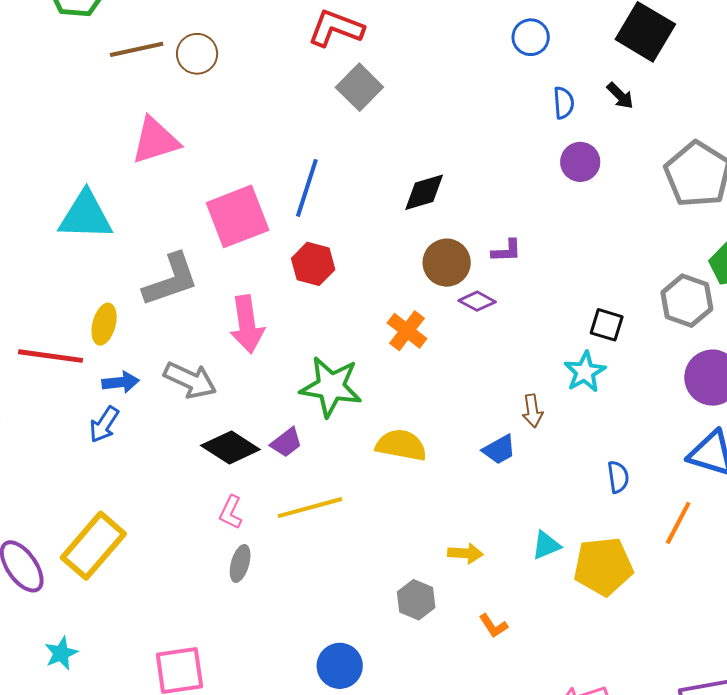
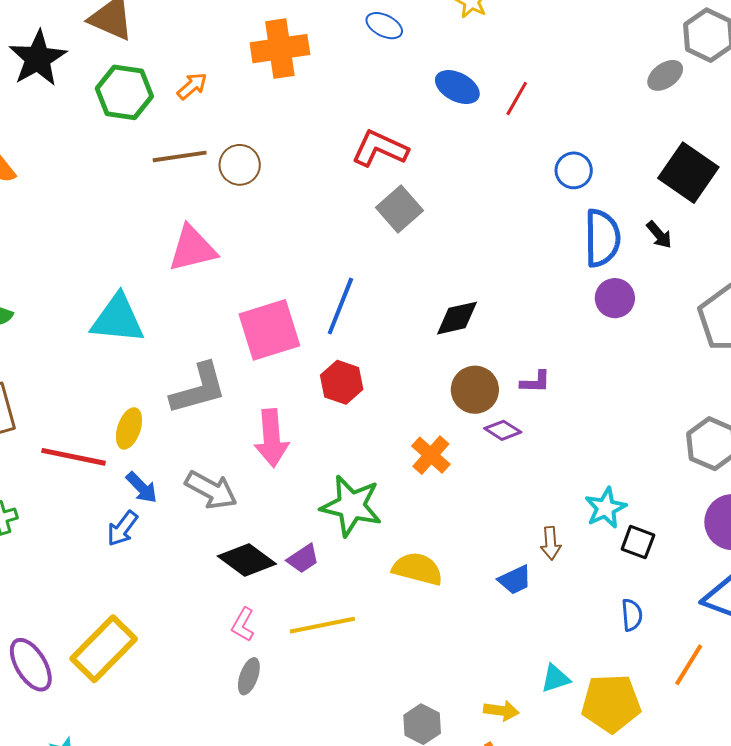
blue semicircle: (564, 103) -> (602, 238), size x1.8
black square: (607, 325) -> (638, 542), moved
blue arrow: (121, 382) -> (142, 488), turned 48
yellow arrow: (465, 553) -> (501, 711), moved

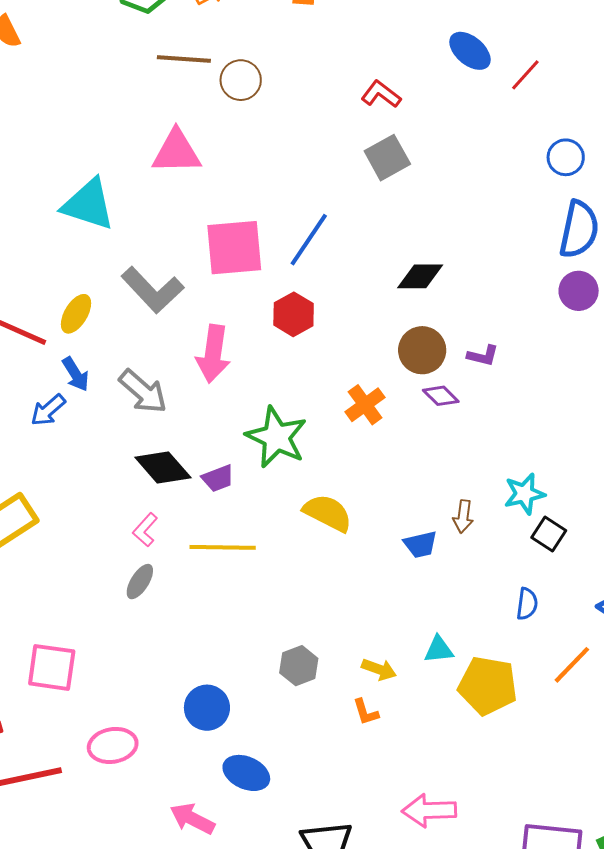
red L-shape: (380, 149) -> (381, 94), size x0.7
gray L-shape: (199, 389) -> (152, 290), turned 50

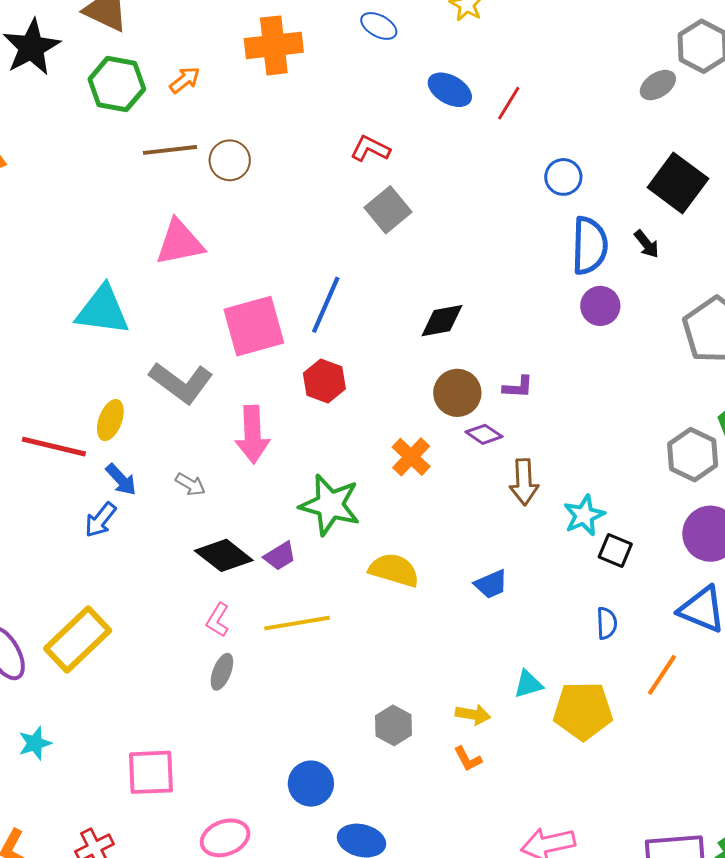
gray arrow: (143, 392) -> (190, 484), size x0.6
brown arrow: (463, 516) -> (524, 482), moved, size x1.4

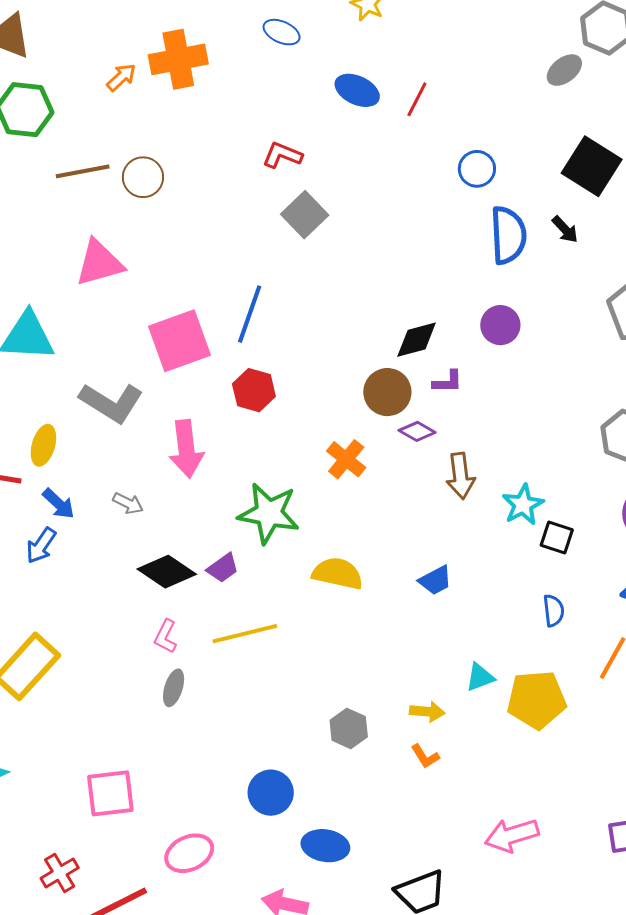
orange arrow: (185, 80) -> (121, 77), moved
purple circle: (600, 306) -> (500, 325), moved
black diamond: (442, 321) -> (417, 340), moved

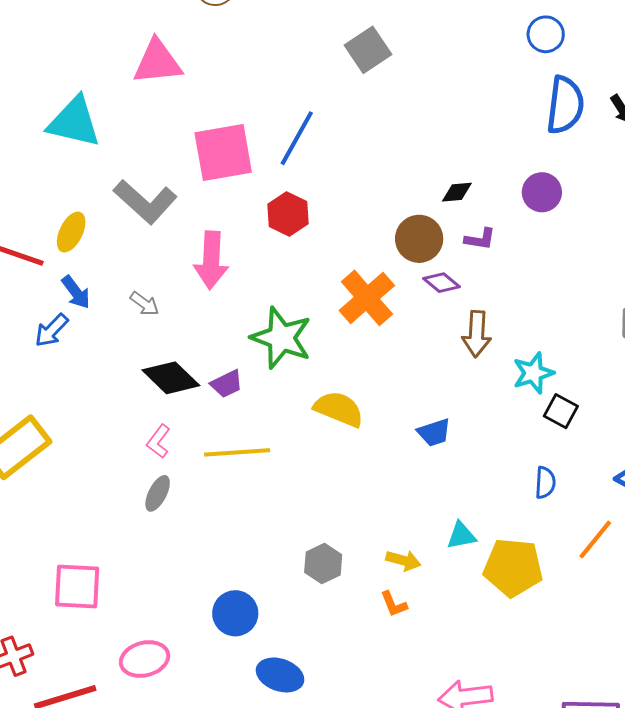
black diamond: (417, 340) -> (457, 192), size x0.7
orange cross: (346, 459) -> (367, 298), size x1.4

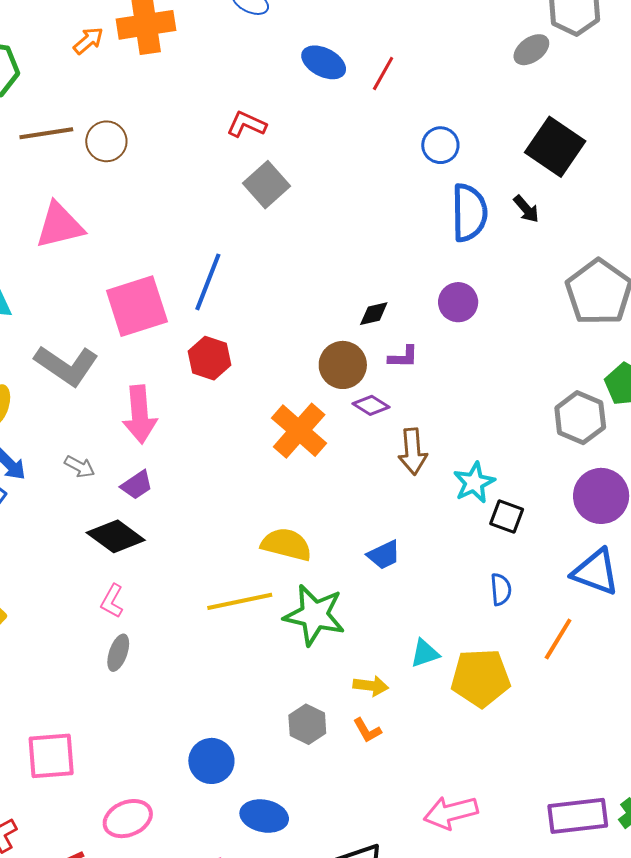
green star: (281, 338) -> (314, 615), moved
purple trapezoid: (227, 384) -> (137, 485), moved
yellow line: (237, 452) -> (240, 601), moved
gray hexagon: (323, 563) -> (307, 724), moved

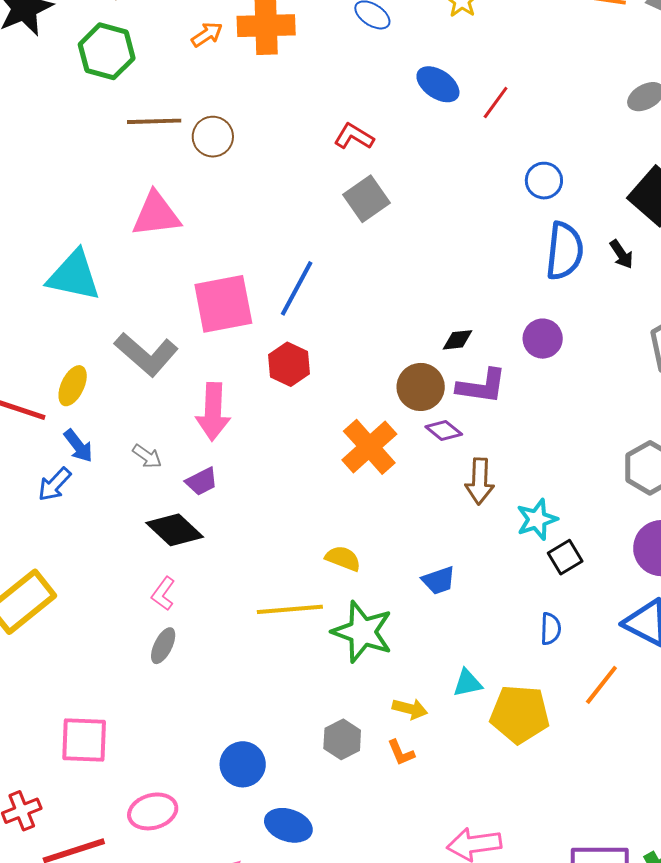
purple L-shape: (403, 357) -> (482, 386), size x1.6
black square: (507, 516) -> (565, 557), turned 32
yellow semicircle: (286, 544) -> (343, 558), size x0.7

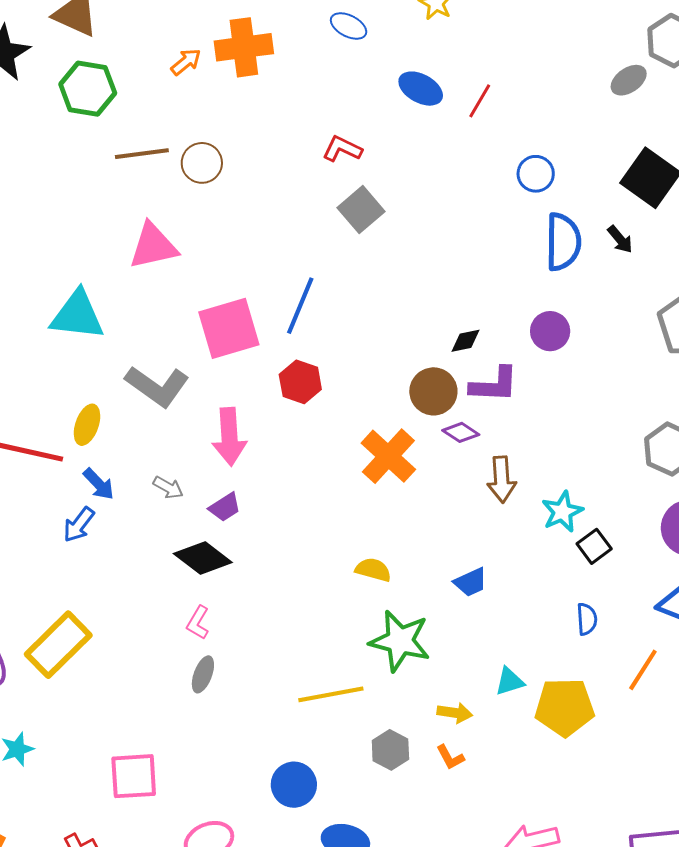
yellow line: (290, 609) -> (331, 694), moved

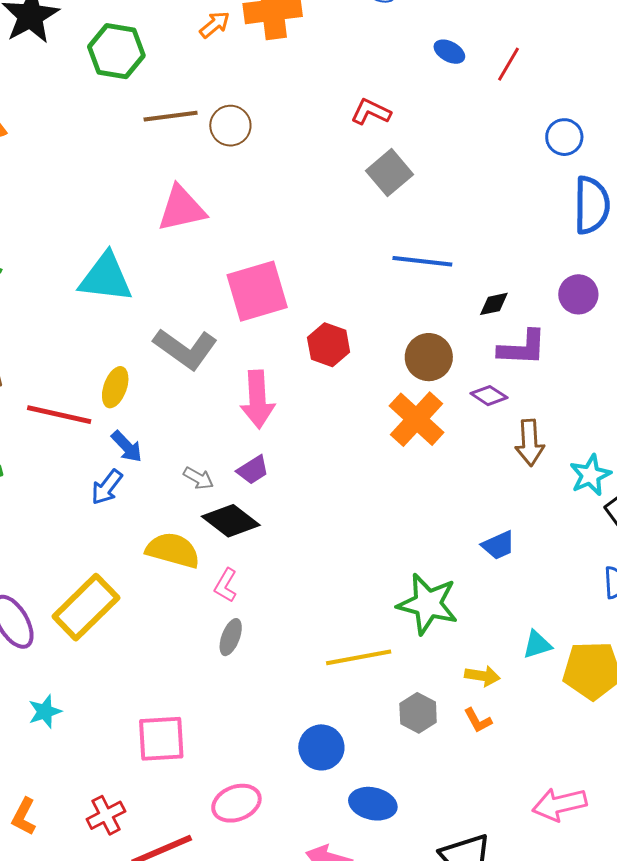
blue ellipse: (421, 89) -> (449, 52), size x0.7
blue line: (300, 306) -> (422, 261), moved, turned 74
brown circle: (433, 391) -> (429, 357), moved
gray arrow: (168, 488) -> (198, 478), moved
yellow semicircle: (373, 570) -> (173, 550), moved, size x1.5

